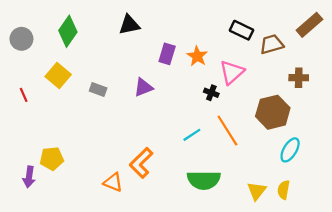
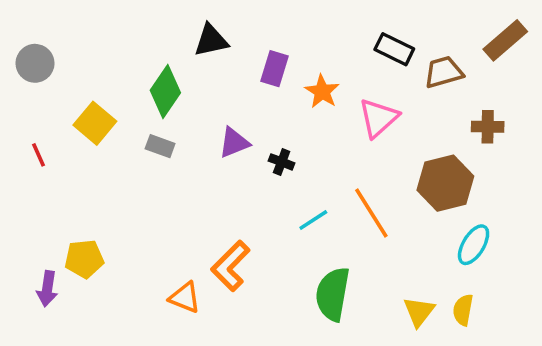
green diamond: (68, 31) -> (165, 91), moved
purple rectangle: (167, 54) -> (275, 69), moved
black cross: (211, 93) -> (282, 162), moved
green semicircle: (204, 180) -> (333, 294), turned 100

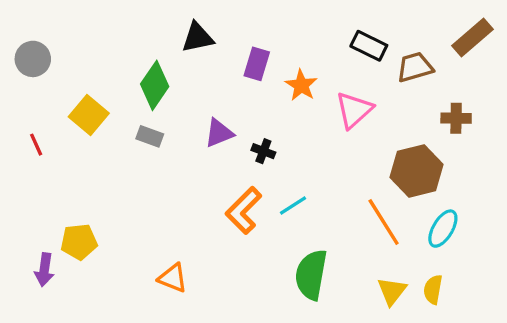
orange line: (371, 213) -> (384, 222), moved
orange L-shape: (230, 266) -> (244, 210), moved

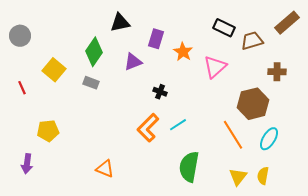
purple triangle: (219, 133) -> (133, 62), moved
yellow pentagon: (79, 242) -> (48, 131), moved

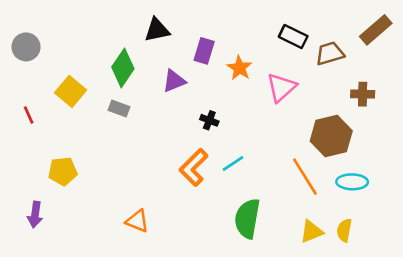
cyan ellipse: (269, 139) -> (352, 182), turned 60
yellow triangle: (238, 177) -> (312, 232), turned 30

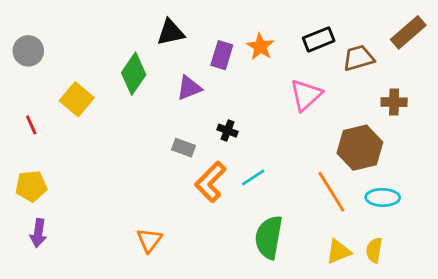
black rectangle: (293, 36) -> (319, 39), turned -48
orange star: (239, 68) -> (260, 47), moved
gray rectangle: (119, 108) -> (183, 148), moved
yellow pentagon: (63, 171) -> (31, 186), moved
orange triangle: (137, 221) -> (149, 240), turned 45

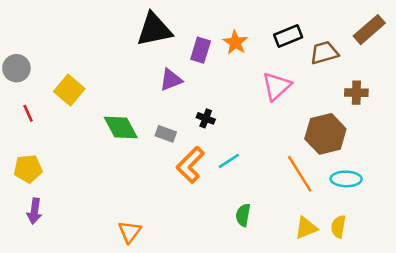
black triangle: (171, 32) -> (154, 30), size x1.4
gray circle: (28, 51) -> (16, 68), moved
green diamond: (134, 74) -> (121, 127), moved, turned -63
green semicircle: (269, 237) -> (243, 215), size x0.6
orange triangle: (149, 240) -> (130, 232), moved

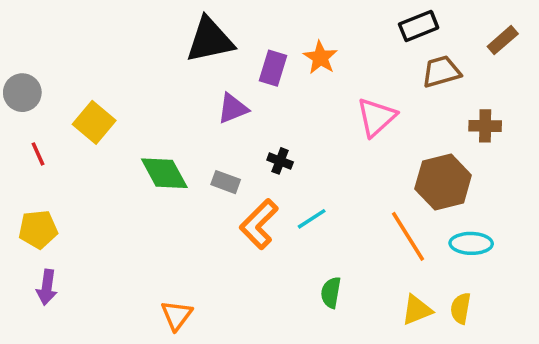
brown rectangle: (369, 30) -> (503, 40), size x0.7
black rectangle: (288, 36) -> (419, 26), moved

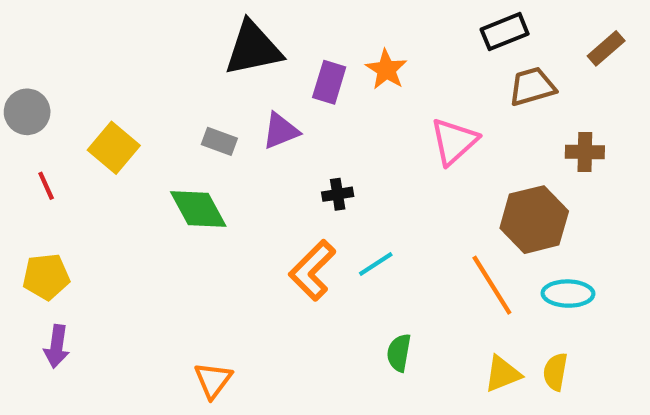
black cross: (280, 161) -> (338, 194), turned -30
gray rectangle: (226, 182) -> (219, 141), moved

